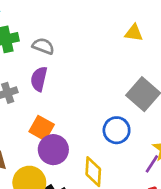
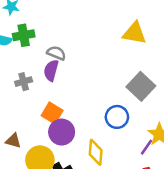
yellow triangle: (134, 33) -> (134, 33), size x1.5
gray semicircle: (43, 46) -> (56, 53), moved

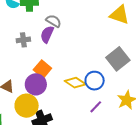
purple circle: (62, 132) -> (36, 84), moved
purple line: (147, 147) -> (96, 107), moved
yellow diamond: (96, 152) -> (75, 83), moved, turned -70

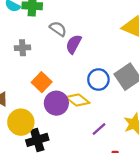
purple semicircle: (47, 34) -> (74, 44), moved
blue circle: (95, 81) -> (98, 80), moved
purple circle: (36, 84) -> (56, 103), moved

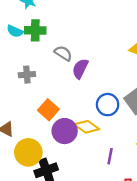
purple line: (99, 129) -> (110, 156), turned -35

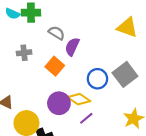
orange square: (48, 110) -> (55, 66), moved
purple line: (110, 156) -> (86, 118), moved, turned 40

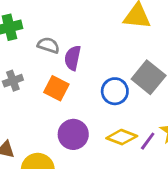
yellow diamond: (79, 99) -> (122, 137), moved
purple line: (86, 118) -> (148, 141), moved

